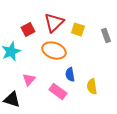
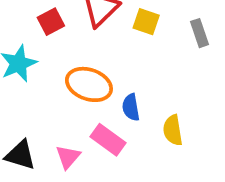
orange ellipse: (54, 50) -> (89, 84), moved
pink triangle: (29, 80) -> (68, 157), moved

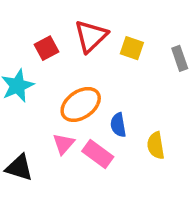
orange ellipse: (89, 84) -> (81, 104), turned -54
pink triangle: (68, 157) -> (64, 144), moved

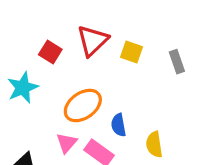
red square: (46, 48) -> (50, 52), turned -30

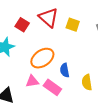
red triangle: (93, 41) -> (48, 18), turned -35
pink triangle: (67, 143) -> (32, 81), turned 40

